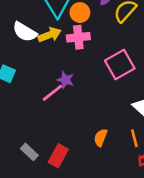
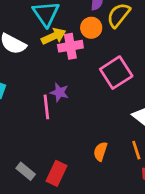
orange circle: (80, 13) -> (91, 28), moved
yellow arrow: (50, 35) -> (54, 36), moved
pink line: (52, 93) -> (46, 107), turned -55

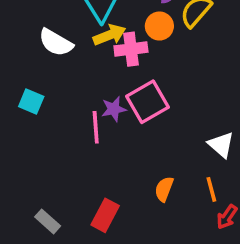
pink square: (116, 73) -> (147, 102), moved
purple star: (59, 92) -> (114, 109), turned -30
gray rectangle: (26, 171) -> (48, 221), moved

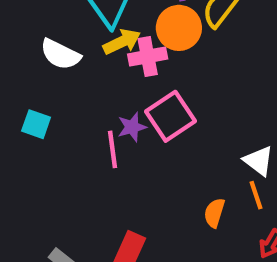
orange circle: (159, 26) -> (179, 28), size x1.4
orange semicircle: (164, 189) -> (214, 213), moved
orange line: (211, 189) -> (256, 195), moved

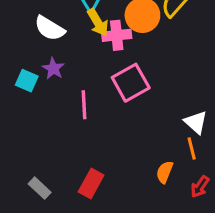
yellow arrow: (122, 42) -> (98, 22), turned 80
purple star: (132, 127) -> (53, 69), moved, turned -30
orange semicircle: (214, 213) -> (165, 172), moved

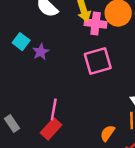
purple star: (53, 69) -> (41, 52), moved
pink line: (84, 105) -> (54, 109), moved

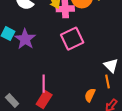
purple star: (41, 52) -> (25, 39), size x1.5

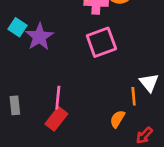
orange line: (108, 82) -> (134, 96), moved
gray rectangle: (12, 101) -> (15, 105), moved, turned 32

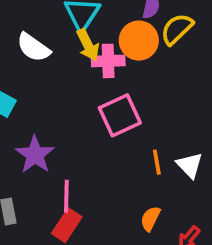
purple star: (39, 37) -> (35, 155), moved
orange line: (134, 96) -> (157, 162), moved

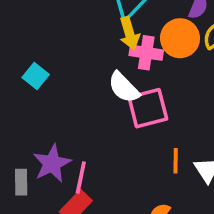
white semicircle: (33, 47) -> (124, 87), moved
purple star: (35, 155) -> (52, 163), moved

